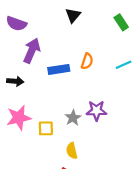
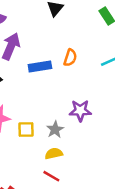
gray star: (73, 118) -> (55, 130), moved
yellow semicircle: (72, 151) -> (54, 153), turned 91

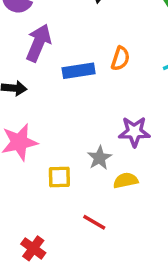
yellow square: (26, 130) -> (59, 177), moved
yellow semicircle: (54, 153) -> (126, 180), moved

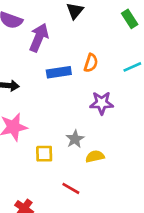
purple arrow: (38, 43) -> (39, 38), moved
purple star: (134, 132) -> (102, 103), moved

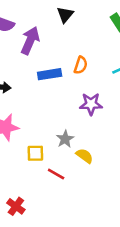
yellow semicircle: (95, 156) -> (85, 156), turned 48
red line: (71, 188) -> (56, 174), moved

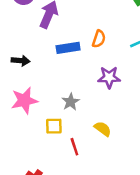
gray star: (65, 139) -> (71, 102), moved
red line: (56, 174) -> (74, 147), turned 42

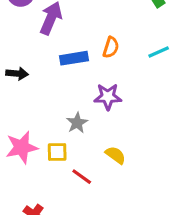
purple star: (109, 77) -> (108, 97), moved
pink star: (24, 100) -> (22, 147), moved
red line: (74, 147) -> (82, 177), turned -36

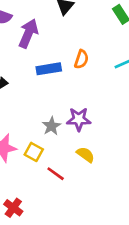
purple star: (108, 97) -> (79, 119), moved
yellow square: (57, 152) -> (34, 152), turned 30

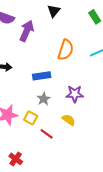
orange semicircle: (81, 59) -> (66, 50), size x1.5
blue rectangle: (49, 69) -> (42, 76), moved
purple star: (79, 119) -> (75, 94), moved

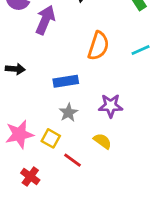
red cross: (16, 159) -> (30, 177), moved

